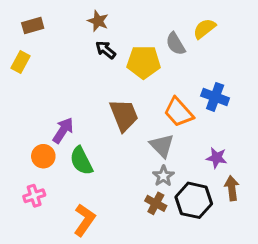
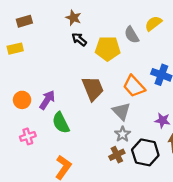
yellow rectangle: (21, 62) -> (15, 49), turned 49
orange circle: (43, 156) -> (22, 100), moved
pink cross: (34, 196) -> (28, 136), moved
brown cross: (156, 203) -> (117, 155), turned 35

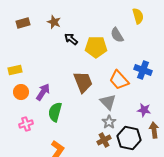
brown star: (73, 18) -> (54, 22), moved
yellow semicircle: (153, 23) -> (138, 16), moved, turned 112
yellow rectangle: (15, 49) -> (15, 70), moved
green semicircle: (61, 123) -> (55, 112), turned 42

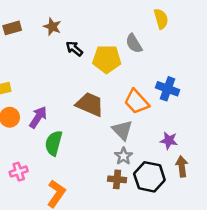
brown trapezoid: (83, 82) -> (90, 104), turned -45
pink cross: (26, 124) -> (19, 172), moved
brown cross: (104, 140) -> (117, 179), turned 32

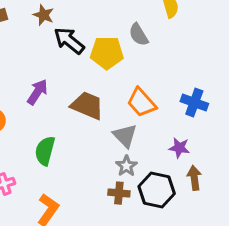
black arrow: (74, 49) -> (69, 41), size x1.5
blue cross: (168, 89) -> (194, 102), moved
purple arrow: (38, 117) -> (37, 92), moved

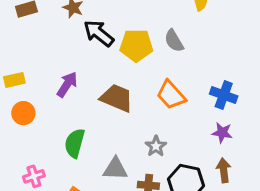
gray semicircle: (139, 35) -> (174, 41), moved
gray triangle: (125, 136) -> (115, 169), moved, turned -44
purple star: (179, 148) -> (222, 133), moved
gray star: (126, 166) -> (156, 146), moved

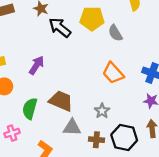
yellow pentagon: (136, 45) -> (92, 19), moved
brown trapezoid: (117, 98) -> (61, 101), moved
green semicircle: (75, 143) -> (30, 109), moved

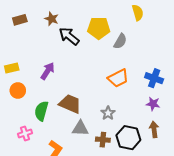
gray semicircle: (115, 33) -> (120, 41), turned -119
orange trapezoid: (113, 73) -> (118, 78), turned -75

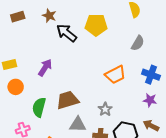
gray semicircle: (120, 41) -> (138, 43), moved
brown trapezoid: (70, 104) -> (68, 100), turned -40
brown arrow: (154, 129) -> (151, 126), turned -56

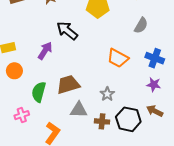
black arrow: (67, 33) -> (67, 31), moved
orange trapezoid: (115, 75) -> (118, 58), turned 55

